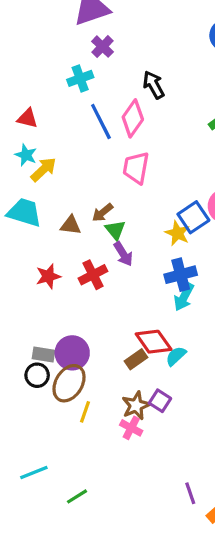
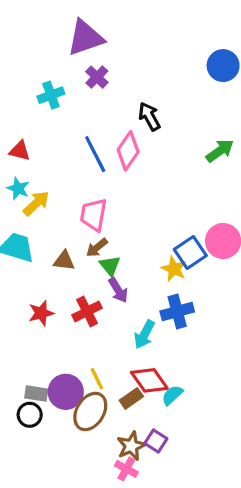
cyan cross: (80, 78) -> (51, 95), moved
pink trapezoid: (136, 168) -> (94, 215), moved
cyan arrow: (184, 297) -> (144, 334), moved
brown ellipse: (69, 383) -> (90, 411), moved
yellow line: (85, 412) -> (97, 379), moved, turned -45

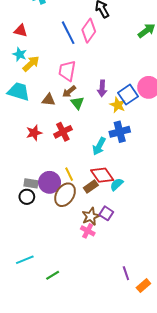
purple arrow: (118, 290) -> (102, 88), moved, turned 35

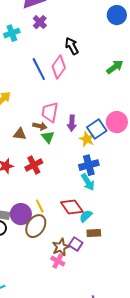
pink trapezoid: (67, 71) -> (50, 112), moved
brown arrow: (69, 92) -> (40, 126), turned -128
cyan arrow: (99, 146) -> (88, 182), moved, turned -60
brown rectangle: (91, 186) -> (94, 233), moved, turned 32

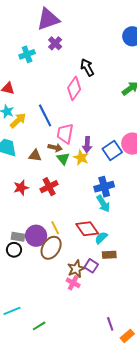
blue line: (39, 69) -> (45, 115), moved
yellow star: (87, 139) -> (81, 158), moved

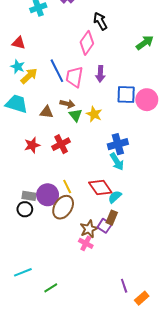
pink trapezoid: (65, 134) -> (74, 77), moved
purple arrow: (87, 145) -> (100, 74), moved
blue square: (112, 151) -> (126, 95), moved, turned 36
brown rectangle: (109, 255) -> (112, 218), moved, turned -64

